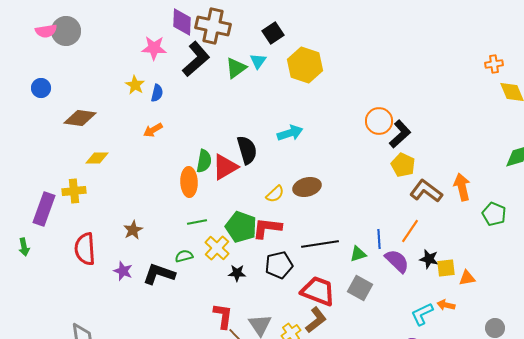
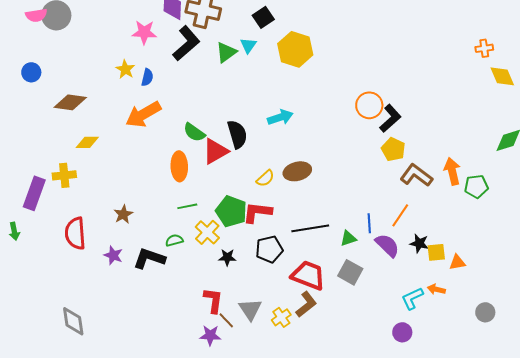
orange arrow: (153, 130) -> (143, 114), size x1.8
green semicircle: (204, 161) -> (194, 132), moved, turned 115
green pentagon: (494, 214) -> (476, 186), moved, turned -30

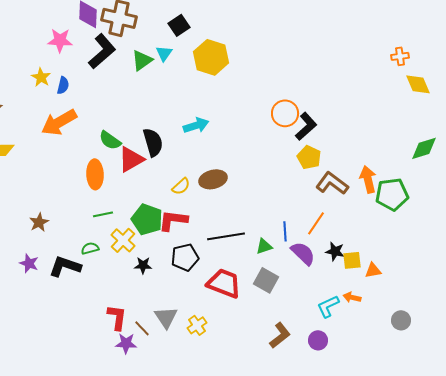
green pentagon: (476, 186) -> (392, 194), size x1.4
red L-shape: (213, 300) -> (117, 317), moved
brown L-shape: (306, 304) -> (280, 335), moved

